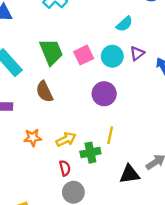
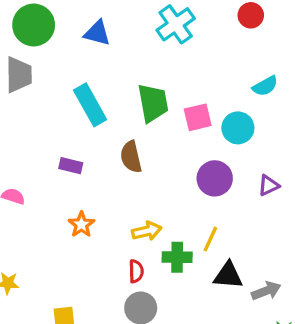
purple triangle: (137, 53) -> (268, 185), moved
orange star: (33, 138) -> (81, 224), moved, turned 30
black triangle: (130, 174) -> (228, 275), moved

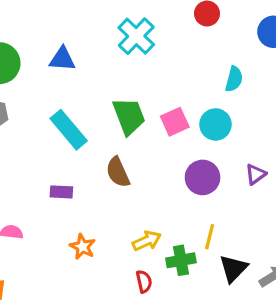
cyan semicircle: (265, 86) -> (234, 79), turned -35
black triangle: (228, 275) -> (233, 269), turned -40

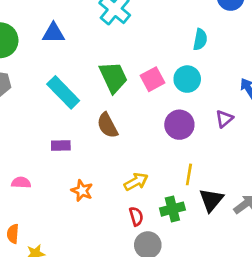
green cross: (181, 260) -> (172, 209), moved

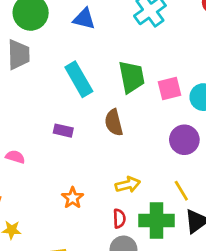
yellow line: (189, 174) -> (181, 191), turned -55
orange star: (82, 191) -> (73, 198), moved
green cross: (172, 209) -> (157, 220), size x1.4

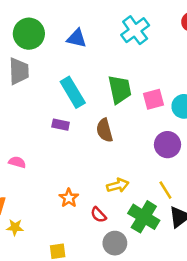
purple rectangle: (63, 131) -> (61, 125), moved
red semicircle: (119, 219) -> (98, 215), moved, turned 140
green cross: (157, 220) -> (144, 217), turned 32

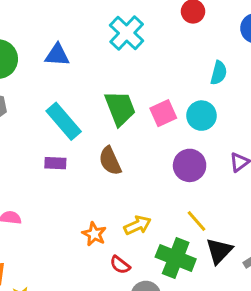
orange star: (69, 198) -> (94, 234), moved

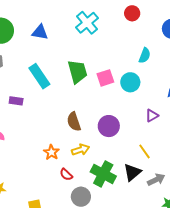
brown semicircle: (110, 161) -> (74, 122), moved
purple rectangle: (55, 163) -> (16, 101), moved
purple circle: (190, 165) -> (109, 126), moved
yellow line: (196, 221) -> (144, 151), moved

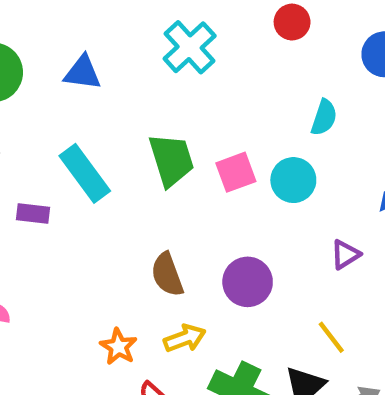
purple rectangle: (16, 101) -> (33, 213), moved

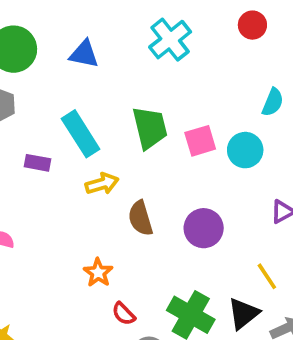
yellow arrow: (185, 338) -> (102, 184), moved

